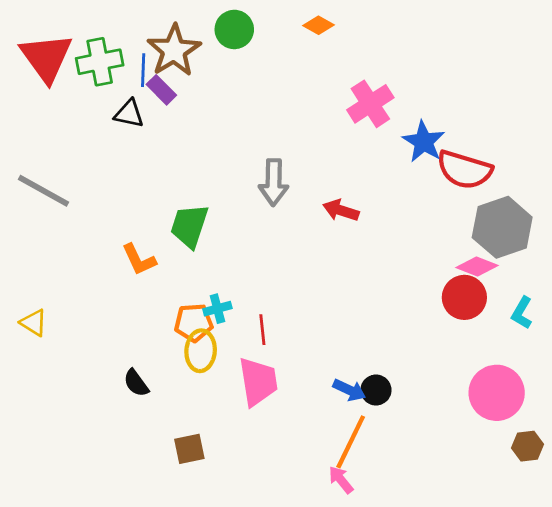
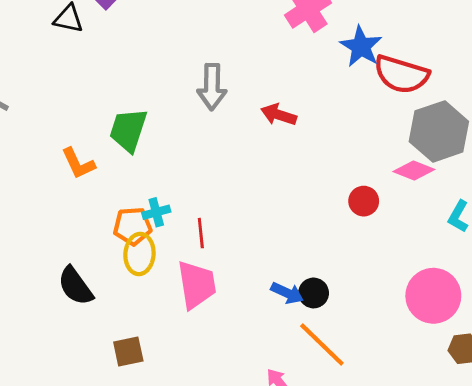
red circle: (464, 297) -> (364, 201), moved, size x0.7
black semicircle: (136, 383) -> (75, 286), size x1.4
orange line: (351, 442) -> (322, 345), moved, turned -72

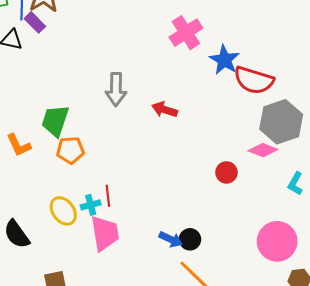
cyan cross: (156, 212) -> (91, 205), moved
orange pentagon: (133, 226) -> (70, 150), moved
yellow ellipse: (139, 254) -> (63, 211), turned -40

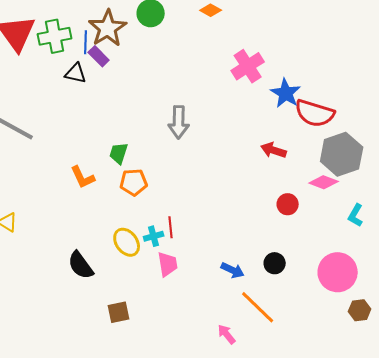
red arrow: (165, 110) -> (274, 150), moved
green trapezoid: (55, 121) -> (119, 153), size x0.7
pink trapezoid: (105, 233) -> (168, 264), size x0.7
black circle: (190, 239) -> (275, 263), moved

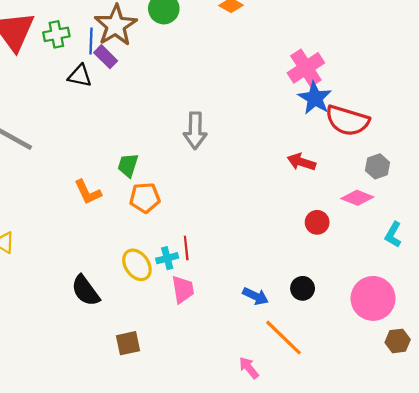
green cross: (55, 36) -> (56, 34), size x0.7
pink cross: (248, 66) -> (306, 68), moved
gray hexagon: (342, 154) -> (378, 166), size x0.5

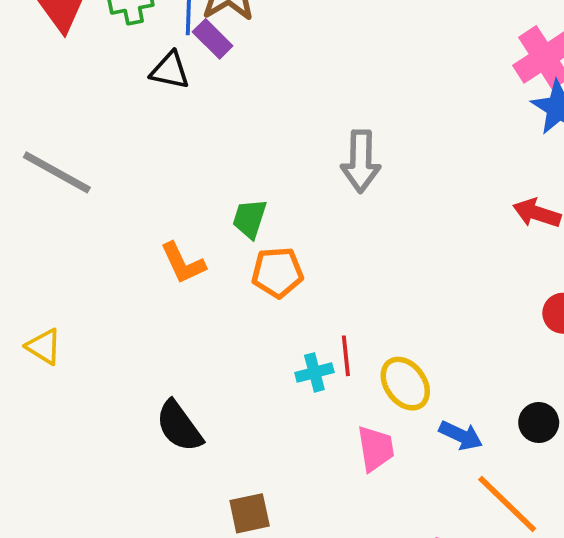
yellow ellipse: (137, 265) -> (405, 384), moved
pink trapezoid: (183, 289) -> (376, 448), moved

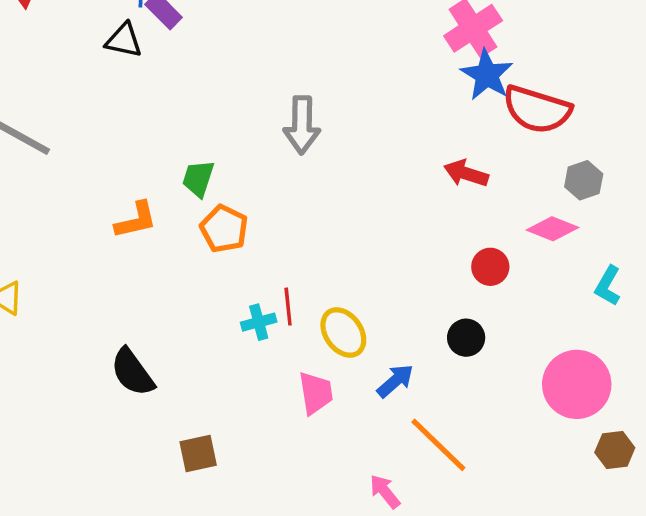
orange L-shape: (183, 263) -> (136, 220), turned -78
orange pentagon: (277, 272) -> (224, 229), turned 30
black circle: (539, 423) -> (466, 338), moved
blue arrow: (461, 435) -> (395, 381), turned -66

